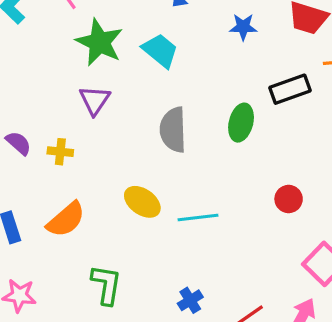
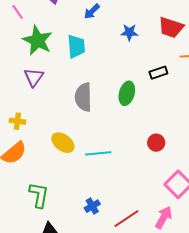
cyan trapezoid: (160, 50) -> (76, 46), turned 45
black rectangle: (290, 89) -> (158, 73), size x0.7
yellow cross: (60, 152) -> (17, 121), moved

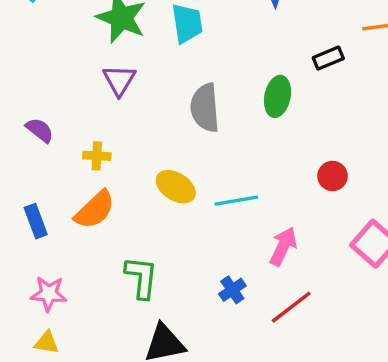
pink arrow: (164, 217) -> (283, 246), moved

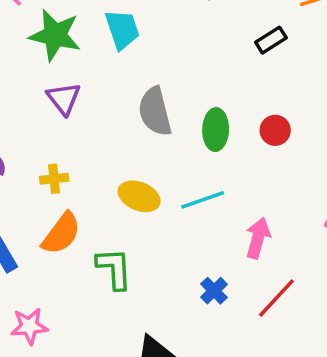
green ellipse: (277, 96) -> (216, 130), moved
red circle: (333, 176) -> (275, 130), moved
green L-shape: (141, 277) -> (114, 269), moved

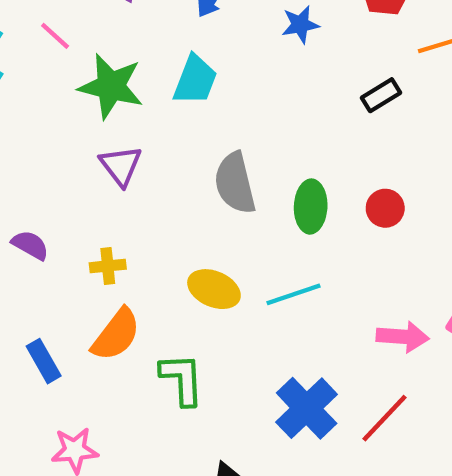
cyan trapezoid: (122, 29) -> (195, 80), turned 39
pink arrow: (258, 238) -> (403, 337), moved, turned 78
blue cross: (214, 291) -> (307, 408), size x1.8

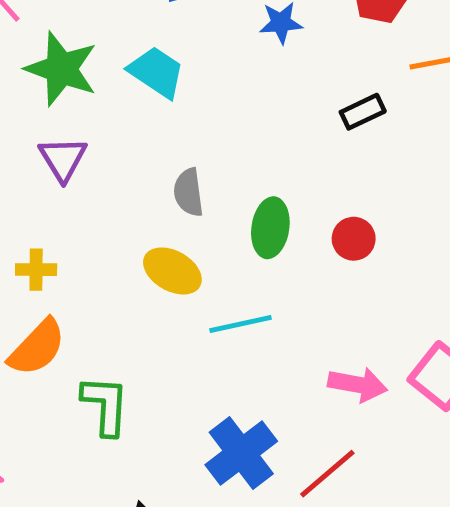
cyan trapezoid: (195, 80) -> (156, 72), turned -84
gray semicircle: (235, 183) -> (188, 192), size x0.7
yellow ellipse: (214, 289) -> (172, 271), moved

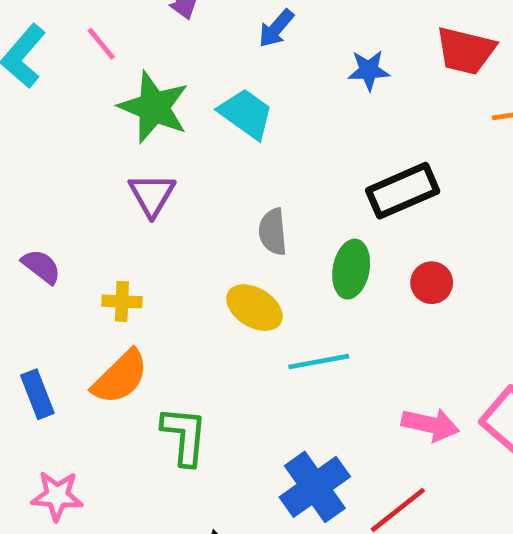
black rectangle: (363, 112) -> (403, 191), moved, size x1.6

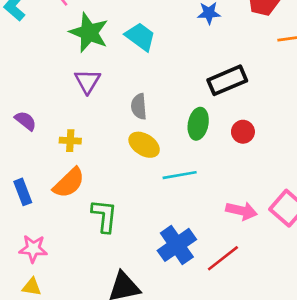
gray semicircle: (273, 232) -> (139, 106), moved

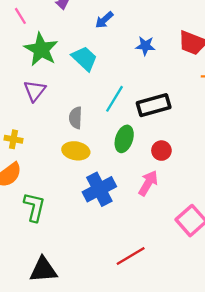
yellow ellipse: (144, 145) -> (76, 151), turned -30
cyan line: (180, 175) -> (115, 99), moved, turned -56
pink arrow: (242, 211) -> (148, 183), moved, turned -80
blue cross: (177, 245) -> (99, 189), moved

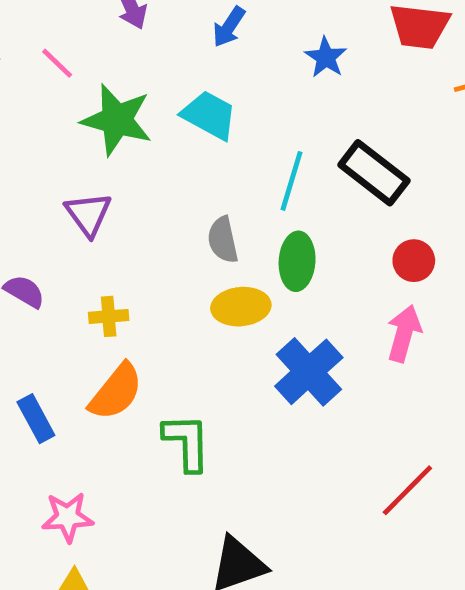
blue star: (145, 46) -> (326, 57), turned -30
purple triangle: (35, 91) -> (88, 214), moved
black rectangle: (154, 105) -> (374, 173), turned 68
green ellipse: (124, 139) -> (297, 261), moved

